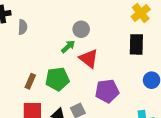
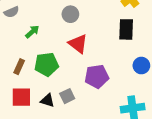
gray semicircle: (23, 27) -> (11, 12), turned 64
green arrow: (68, 47) -> (32, 32), moved

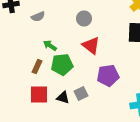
gray semicircle: (11, 12) -> (38, 17), moved
green arrow: (32, 32) -> (50, 46), moved, turned -104

